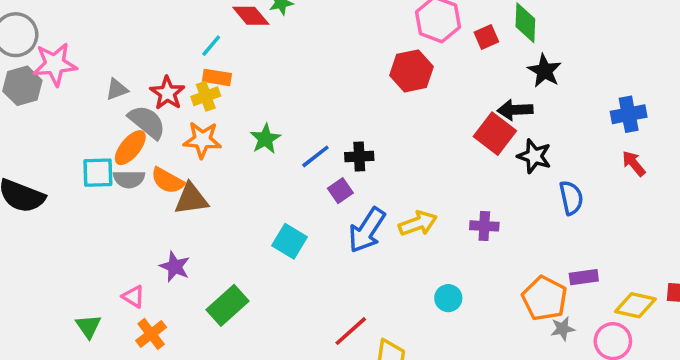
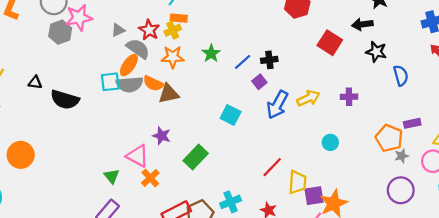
red square: (495, 134) -> (330, 43), moved
gray semicircle: (129, 179) -> (130, 84), size x1.4
pink triangle: (133, 296) -> (138, 156), size x1.6

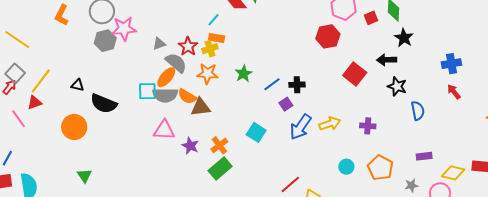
orange pentagon: (389, 138) -> (380, 168), moved
orange circle: (21, 155) -> (74, 127), moved
pink triangle: (138, 156) -> (164, 130), moved, turned -30
green triangle: (112, 176) -> (84, 176), moved
orange cross: (150, 178) -> (219, 145), moved

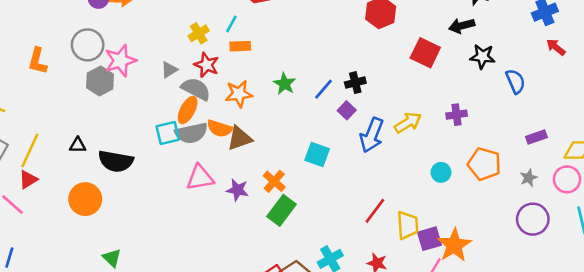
yellow cross: (210, 49) -> (199, 33), moved

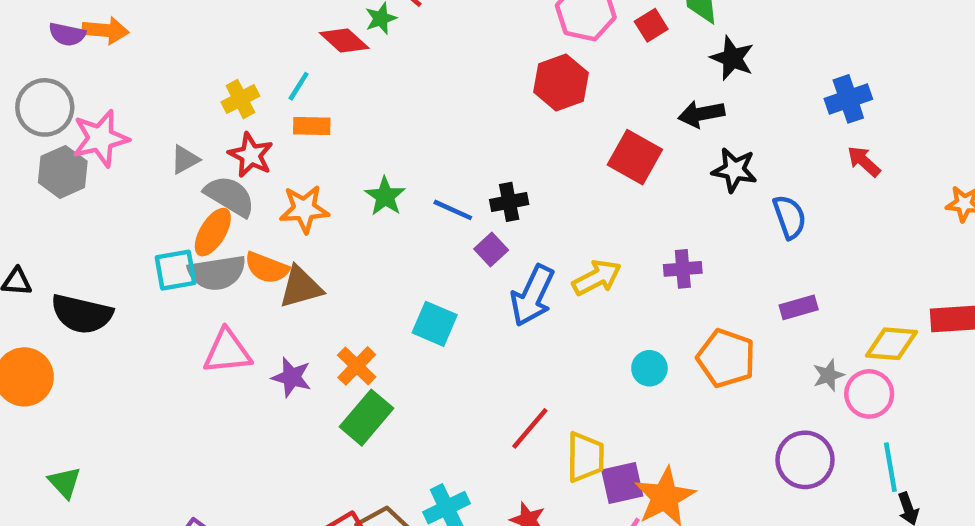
blue line: (324, 89) -> (453, 210), turned 70
purple rectangle: (536, 137) -> (799, 307), moved
gray star: (529, 178) -> (828, 375), moved

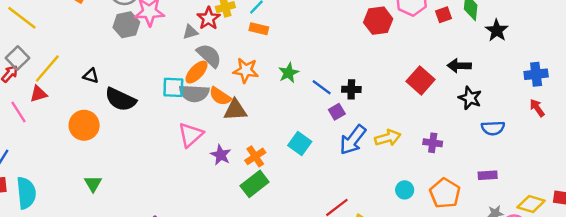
black star: (732, 58) -> (497, 30), moved
red hexagon: (561, 82) -> (378, 21), moved
red star: (251, 155) -> (209, 18), moved
blue semicircle: (789, 217) -> (493, 128), turned 95
pink triangle: (227, 352) -> (191, 135), turned -48

